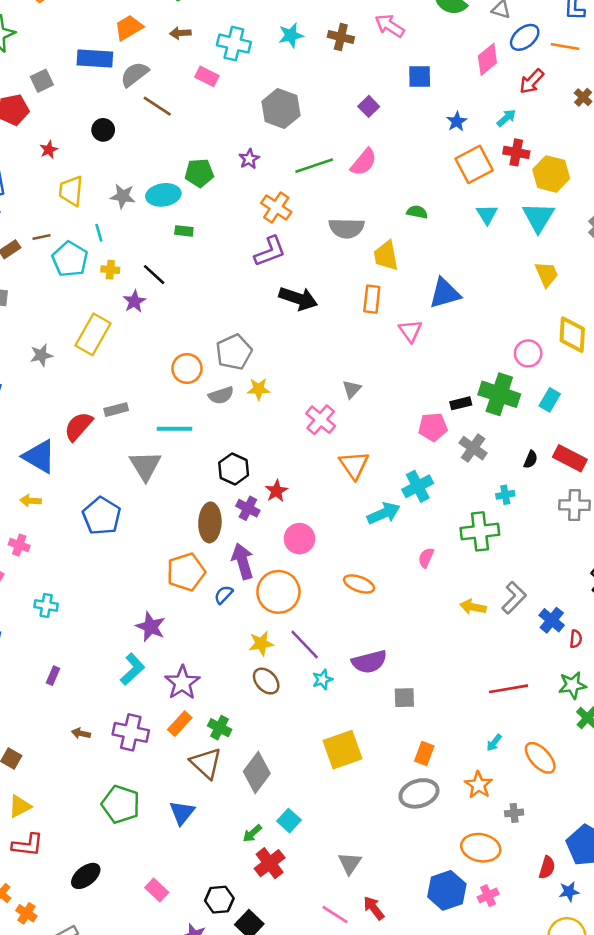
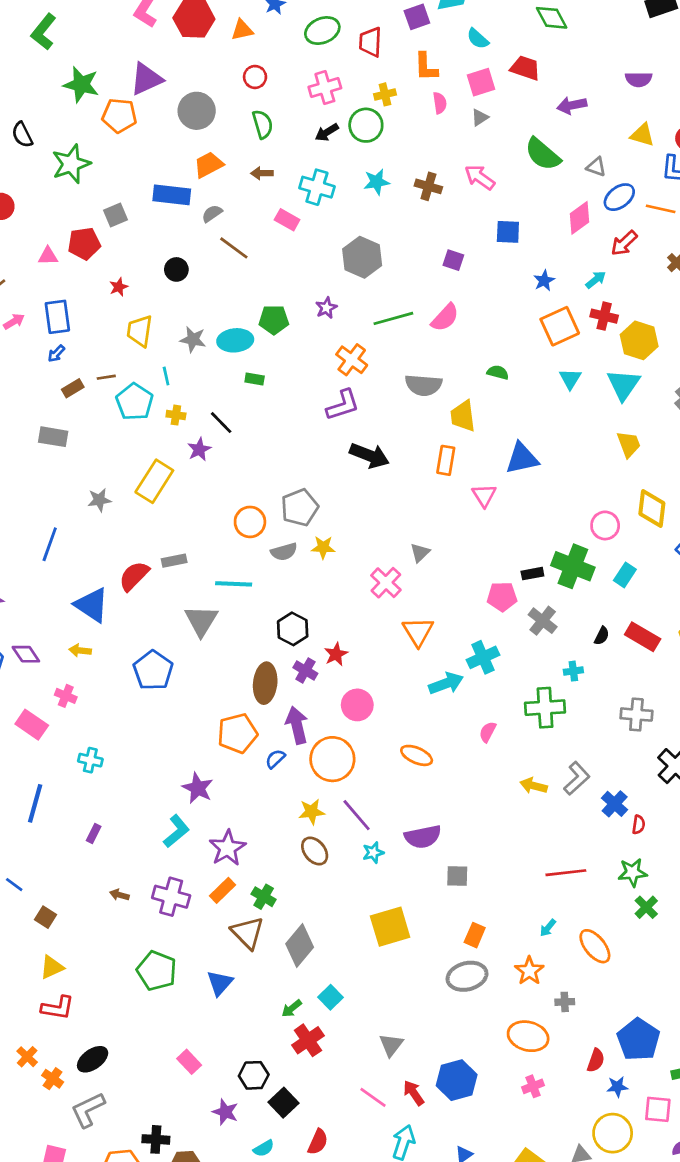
gray semicircle: (134, 74) -> (212, 214), size x0.7
purple square: (369, 106) -> (453, 260), turned -30
gray cross: (574, 505) -> (636, 715), moved
black ellipse: (86, 876) -> (93, 1059), moved
blue hexagon: (447, 890) -> (457, 1080), moved

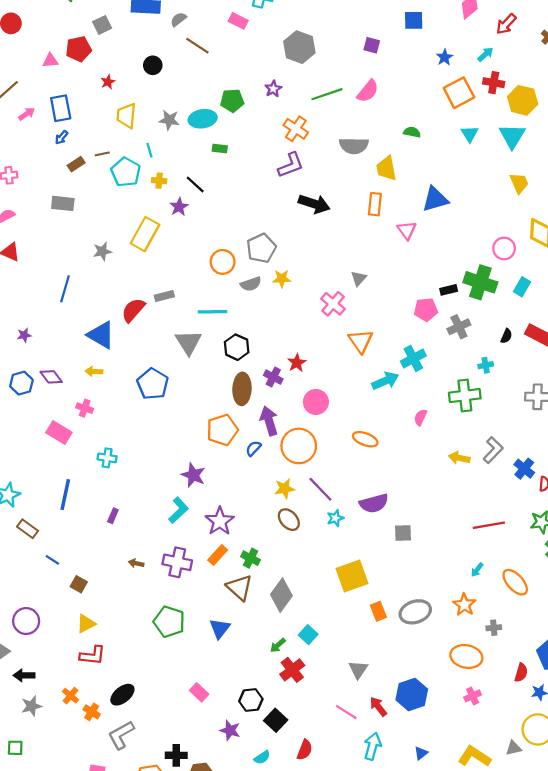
gray cross: (543, 621) -> (459, 327), turned 30
black hexagon: (293, 629) -> (237, 347), moved
orange rectangle: (475, 935) -> (378, 611), moved, turned -42

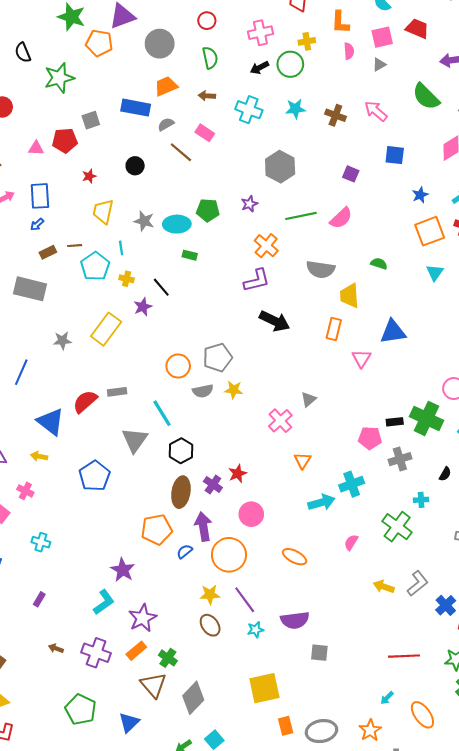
pink rectangle: (238, 21) -> (205, 133), moved
gray rectangle: (63, 203) -> (30, 289), size x1.4
cyan line: (212, 312) -> (162, 413), turned 52
orange triangle: (361, 341) -> (303, 461), size x0.7
green cross: (465, 396) -> (397, 527), turned 36

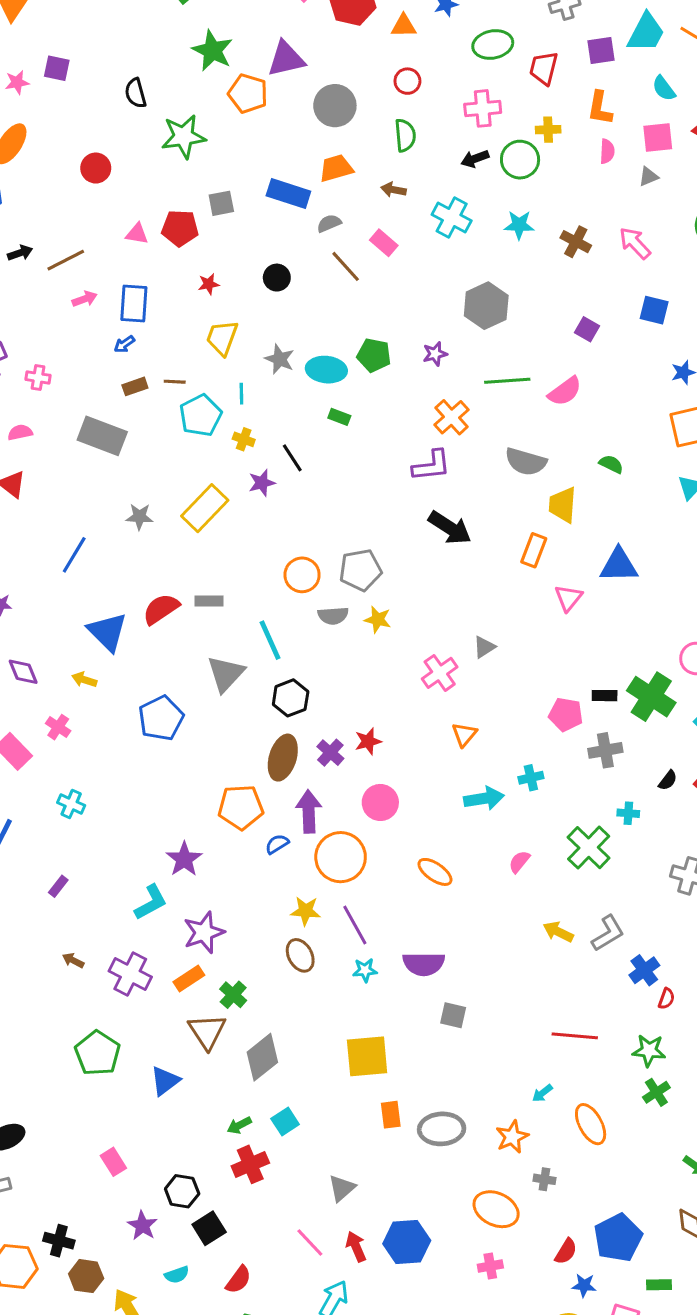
cyan cross: (352, 484) -> (531, 778), size x0.7

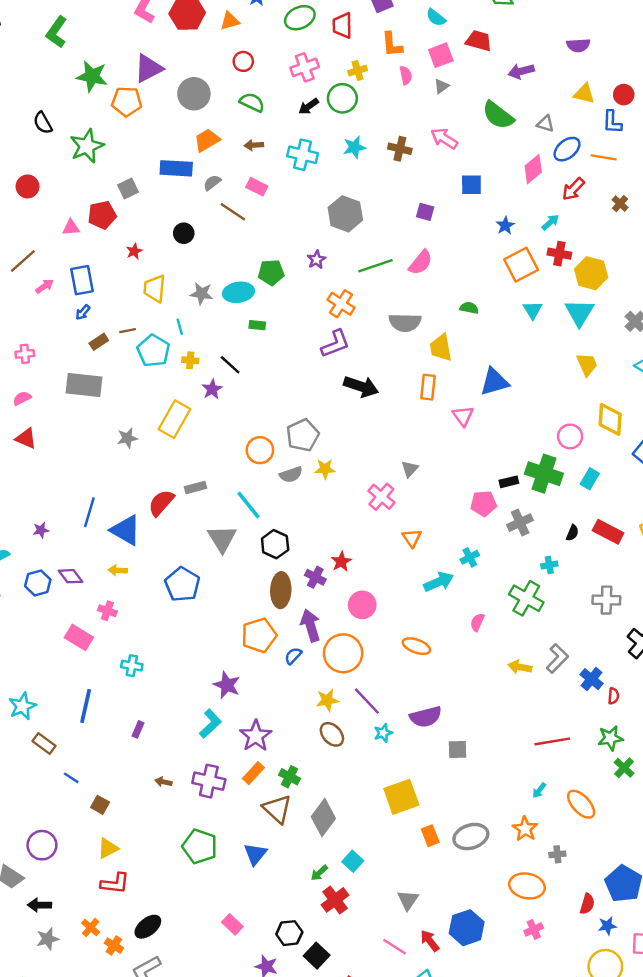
green semicircle: (405, 135) -> (252, 102), turned -45
blue line: (74, 555) -> (89, 512), moved

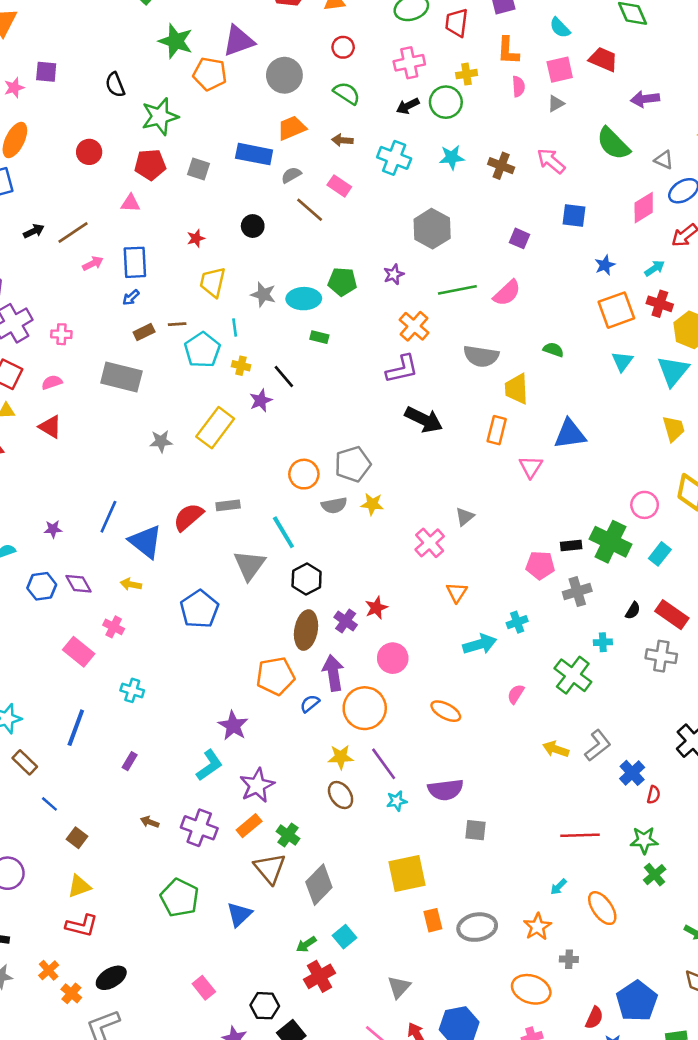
gray square: (128, 189) -> (198, 169), turned 36
red pentagon: (102, 215) -> (150, 165), moved
gray cross: (606, 600) -> (661, 656), moved

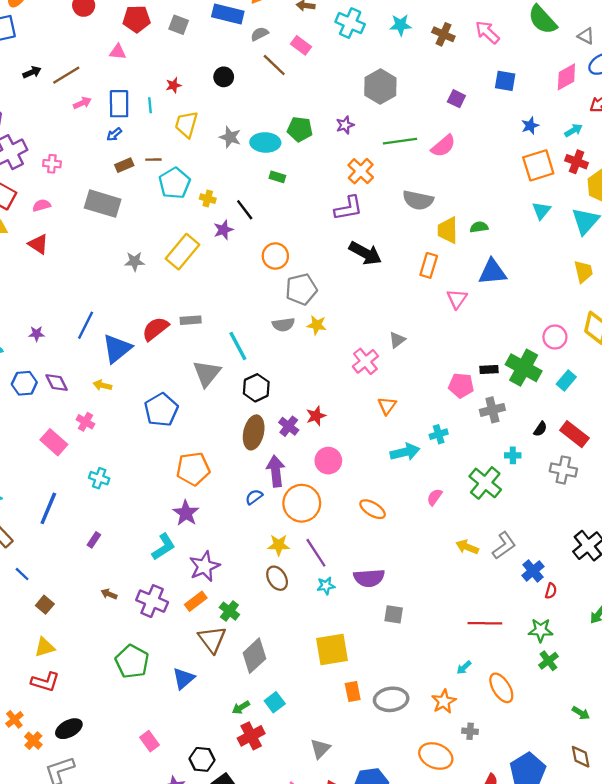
cyan line: (235, 327) -> (150, 105), moved
green semicircle: (553, 350) -> (479, 227), moved, turned -30
orange circle: (304, 474) -> (275, 256), moved
blue triangle: (146, 542) -> (117, 349), turned 40
orange pentagon: (276, 676) -> (193, 469), moved

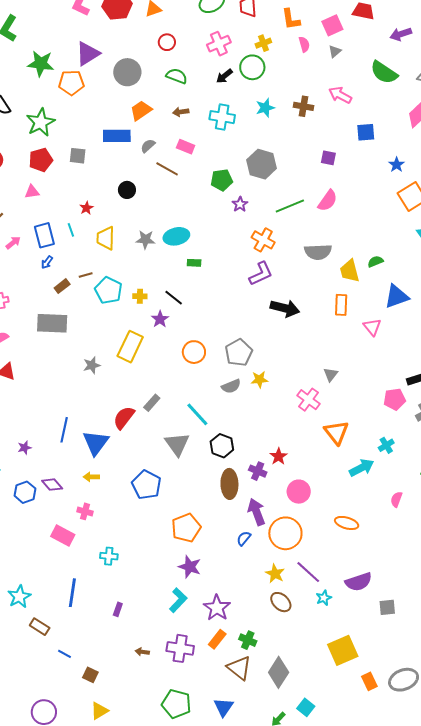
green pentagon: (300, 129) -> (222, 180), moved
orange circle: (275, 256) -> (194, 352), moved
gray rectangle: (191, 320) -> (152, 403), turned -30
orange triangle: (387, 406) -> (336, 432), size x1.5
yellow star: (279, 545) -> (275, 574), turned -30

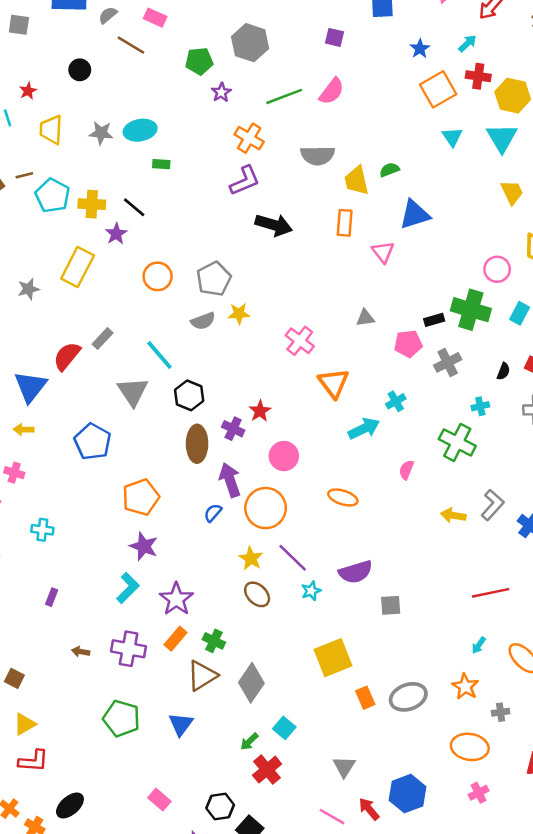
yellow cross: (140, 296) -> (92, 204), size x1.5
gray triangle: (331, 375) -> (365, 318), moved, turned 42
brown triangle: (239, 668) -> (202, 676), turned 48

